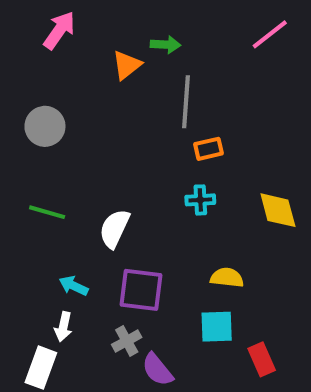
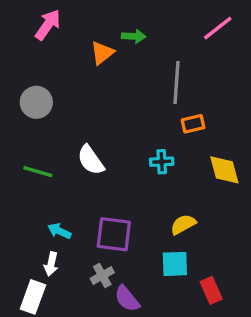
gray line: (186, 102) -> (177, 82), moved
orange rectangle: (208, 149) -> (193, 124), moved
white semicircle: (114, 229) -> (91, 160), moved, turned -60
yellow semicircle: (227, 278) -> (183, 224), turned -35

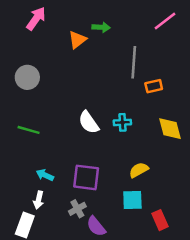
orange rectangle: (193, 124) -> (154, 86), moved
white semicircle: (91, 160) -> (89, 122), moved

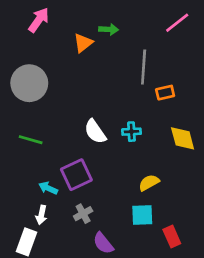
gray circle: (27, 77) -> (29, 83), size x1.4
purple square: (86, 177) -> (76, 175), moved, turned -32
gray cross: (77, 209) -> (83, 214), moved

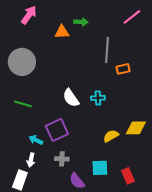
orange triangle: (83, 43) -> (62, 32), turned 35
yellow diamond: (183, 138) -> (136, 128), moved, turned -75
gray cross: (83, 214) -> (62, 159), turned 32
cyan square: (142, 215) -> (100, 168), moved

